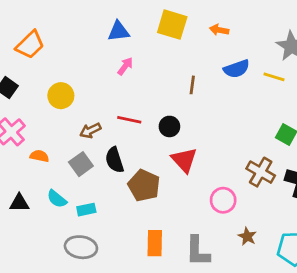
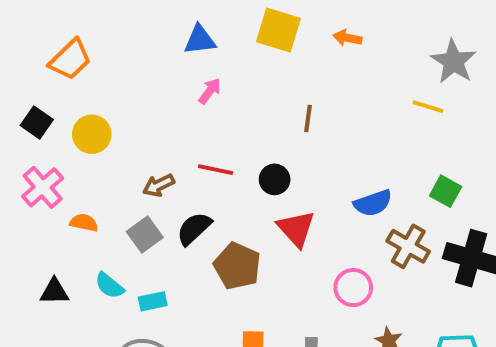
blue semicircle: (237, 69) -> (373, 203), moved
yellow circle: (61, 96) -> (92, 134), moved
black semicircle: (114, 160) -> (194, 229), turned 65

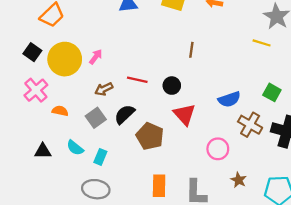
pink arrow: (210, 91) -> (96, 57), moved
yellow circle: (92, 134) -> (65, 59), size x1.5
cyan rectangle: (153, 301) -> (100, 157), turned -56

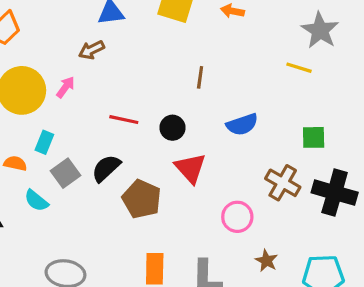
brown arrow: (104, 89) -> (91, 50), moved
green square: (272, 92) -> (314, 137), turned -30
blue semicircle: (229, 99) -> (242, 124), moved
cyan semicircle: (75, 148) -> (36, 201), moved
cyan rectangle: (100, 157) -> (44, 142), moved

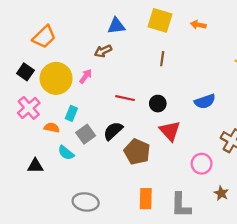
brown line: (200, 77) -> (162, 59), moved

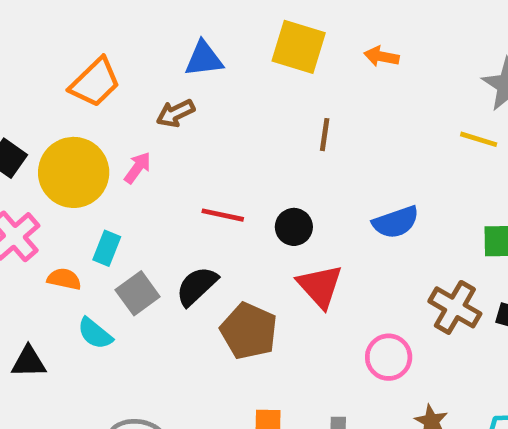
orange trapezoid: (44, 37) -> (95, 82), moved
brown line: (162, 59) -> (325, 135), moved

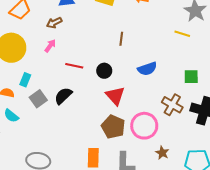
brown line: (325, 135) -> (121, 39), moved
pink arrow: (138, 168) -> (50, 46), moved
brown pentagon: (249, 331) -> (113, 127), moved
cyan semicircle: (95, 333) -> (11, 116), moved
pink circle: (389, 357) -> (144, 126), size x1.4

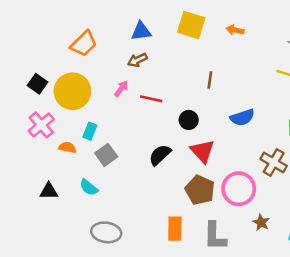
brown arrow: (54, 23) -> (137, 60), moved
red line: (74, 66) -> (151, 99), moved
black semicircle: (63, 96) -> (160, 155), moved
cyan semicircle: (11, 116) -> (89, 187), moved

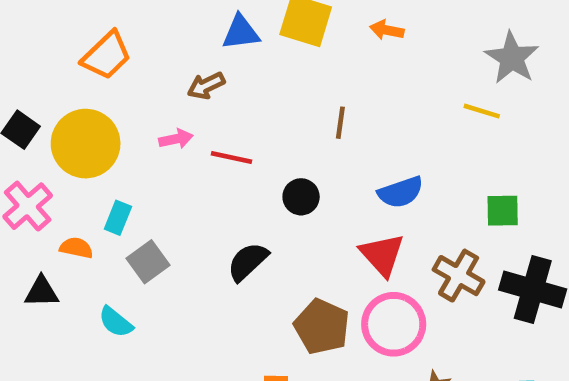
blue triangle: (141, 31) -> (241, 32), moved
pink arrow: (121, 89) -> (176, 139), turned 42
red triangle: (202, 151) -> (382, 255), moved
black triangle: (49, 191) -> (42, 292), moved

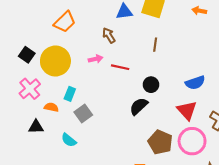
orange arrow: (387, 30) -> (199, 11), moved
brown arrow: (206, 86) -> (109, 35), turned 84
brown line: (340, 123) -> (155, 45), moved
black semicircle: (248, 262) -> (139, 106), moved

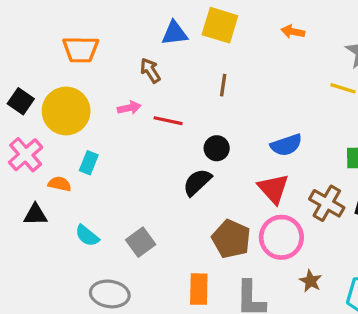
orange trapezoid: (65, 22) -> (81, 49), turned 45
gray square: (83, 113) -> (141, 242), moved

